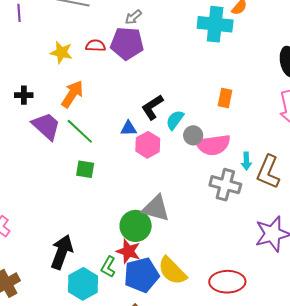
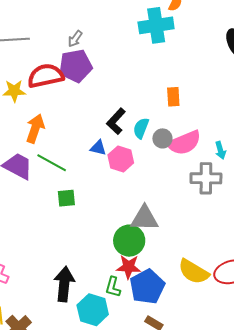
red semicircle: (96, 46) -> (46, 76), size x1.8
orange rectangle: (225, 98) -> (173, 97), moved
blue triangle: (129, 128) -> (98, 148), turned 30
yellow semicircle: (172, 271) -> (194, 272), moved

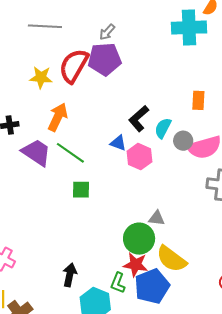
red semicircle: (46, 76) -> (74, 66), turned -54
gray triangle: (144, 218) -> (157, 218), size x0.6
yellow semicircle: (194, 272) -> (171, 259), moved
black arrow: (64, 284) -> (70, 275), size x0.7

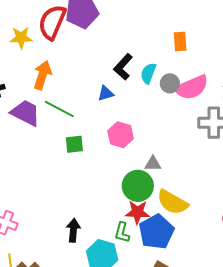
blue triangle: (118, 143) -> (106, 93), turned -30
pink hexagon: (139, 157) -> (121, 135), moved

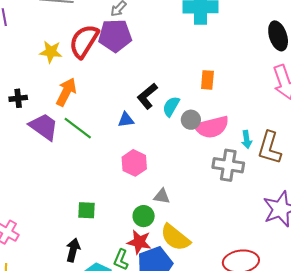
green square: (74, 144) -> (87, 210), moved
green circle: (138, 186) -> (144, 216), size x0.7

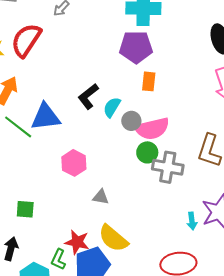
purple pentagon: (115, 36) -> (136, 47), moved
blue triangle: (126, 120) -> (45, 117), moved, size x1.8
cyan arrow: (247, 139) -> (192, 221), moved
green circle: (144, 216) -> (147, 152), moved

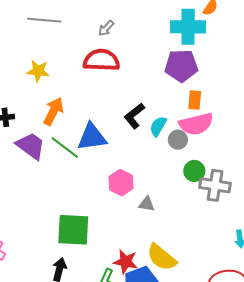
red semicircle: (26, 40) -> (101, 60), moved, turned 60
pink semicircle: (152, 129) -> (196, 124), moved
gray triangle: (101, 197) -> (147, 204), moved
green square: (25, 209) -> (73, 230), size x1.8

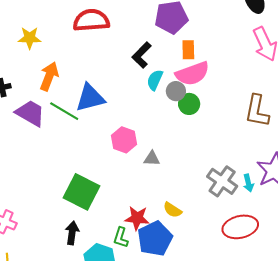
black L-shape: (134, 116) -> (142, 55), moved
green circle: (194, 171) -> (189, 104), moved
gray cross: (215, 185) -> (222, 181), moved, turned 32
green square: (73, 230) -> (81, 192), turned 30
yellow semicircle: (162, 257) -> (172, 210), size x0.6

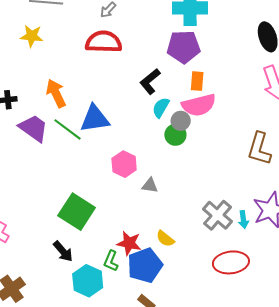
yellow star: (30, 38) -> (32, 36), moved
orange arrow: (49, 76) -> (56, 93), turned -52
green circle: (189, 104) -> (175, 135), moved
black arrow: (72, 233) -> (63, 251), turned 125

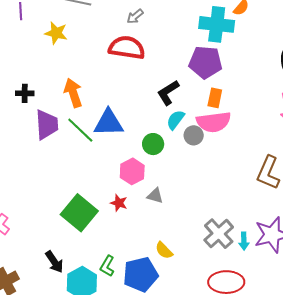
purple trapezoid: (34, 128) -> (47, 125), turned 44
green circle: (175, 135) -> (153, 144), moved
red star: (129, 243) -> (119, 203), moved, size x0.7
black arrow: (63, 251) -> (54, 262), moved

